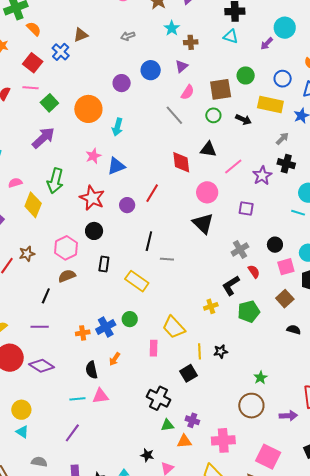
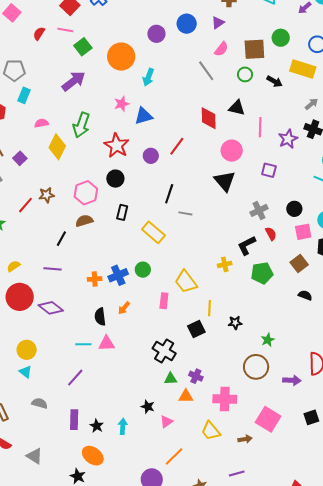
pink line: (233, 166) -> (260, 127), turned -54
black star: (221, 351) -> (235, 323), moved

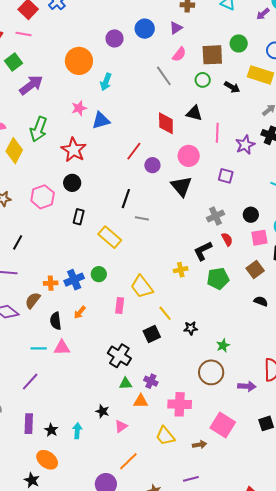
green square: (83, 47) -> (13, 62), moved
purple circle: (151, 156) -> (152, 165), moved
brown semicircle: (84, 221) -> (33, 300), moved, turned -36
yellow line: (209, 308) -> (165, 313), turned -42

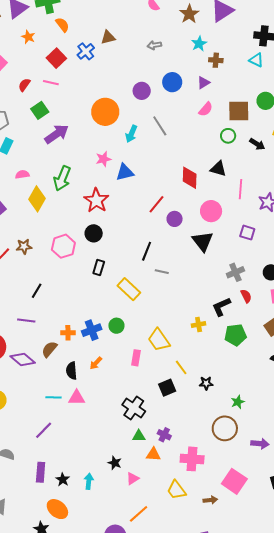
gray line: (164, 76) -> (160, 126), moved

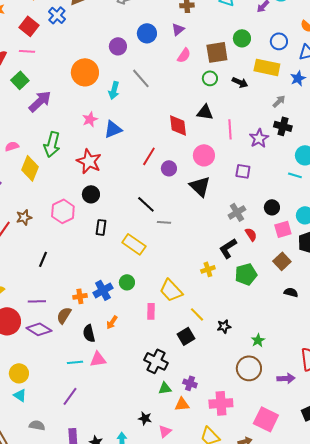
black line: (147, 251) -> (146, 204), turned -60
purple line: (26, 321) -> (37, 301), moved

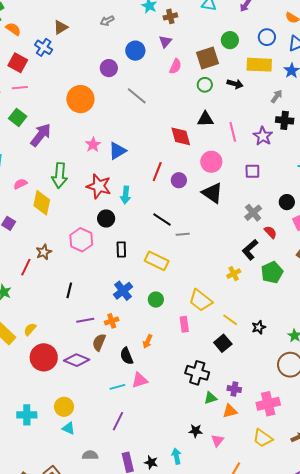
cyan arrow: (114, 90) -> (126, 195), moved
blue cross: (103, 290) -> (123, 291), moved
purple line: (37, 301) -> (85, 320), moved

